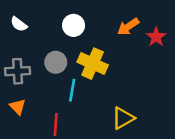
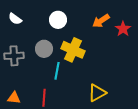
orange triangle: (18, 107) -> (14, 98), moved, turned -40

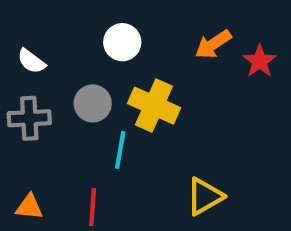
white semicircle: (15, 19) -> (31, 61), moved

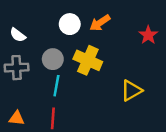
orange arrow: (213, 44) -> (100, 23), moved
cyan line: (120, 150) -> (56, 86), moved
yellow triangle: (205, 196) -> (131, 91), moved

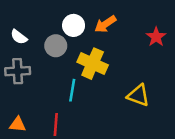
gray circle: (53, 59) -> (56, 46), moved
cyan line: (56, 86) -> (72, 90), moved
yellow triangle: (131, 91) -> (138, 95), turned 50

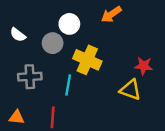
orange arrow: (105, 24) -> (111, 14), moved
red star: (156, 37) -> (144, 66), moved, turned -30
gray cross: (18, 71) -> (30, 77), moved

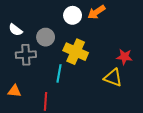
white circle: (69, 24) -> (73, 15), moved
gray cross: (30, 77) -> (26, 55), moved
orange triangle: (17, 117) -> (14, 91), moved

